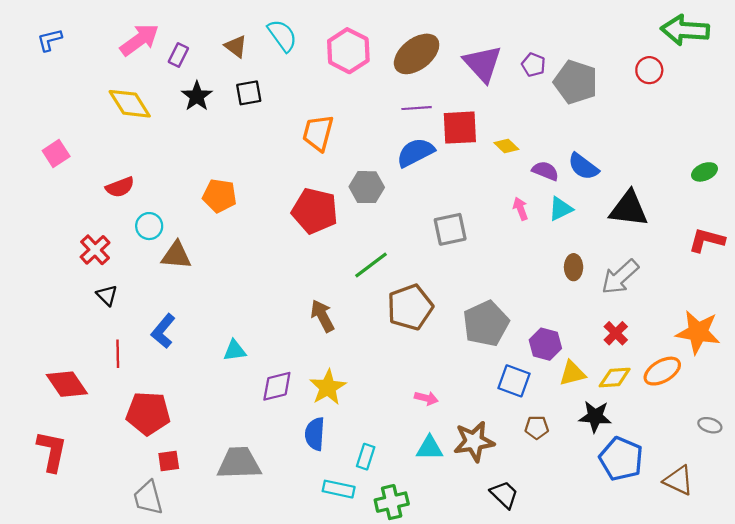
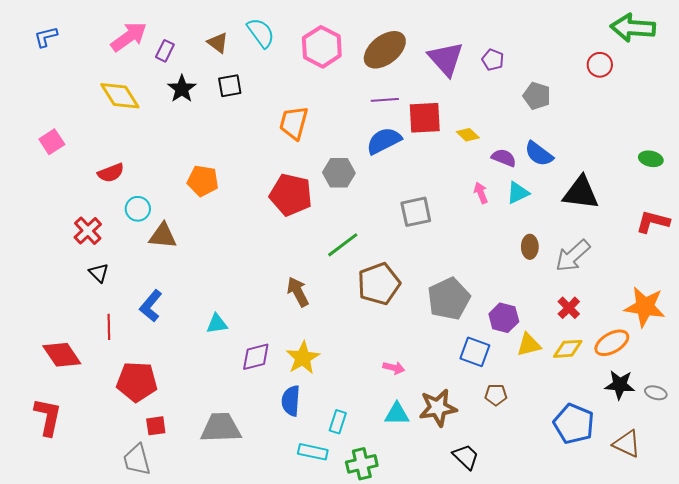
gray pentagon: (576, 82) -> (537, 96), moved, size x0.7
green ellipse: (704, 172) -> (651, 159), turned 35
black star: (595, 417) -> (620, 385), moved

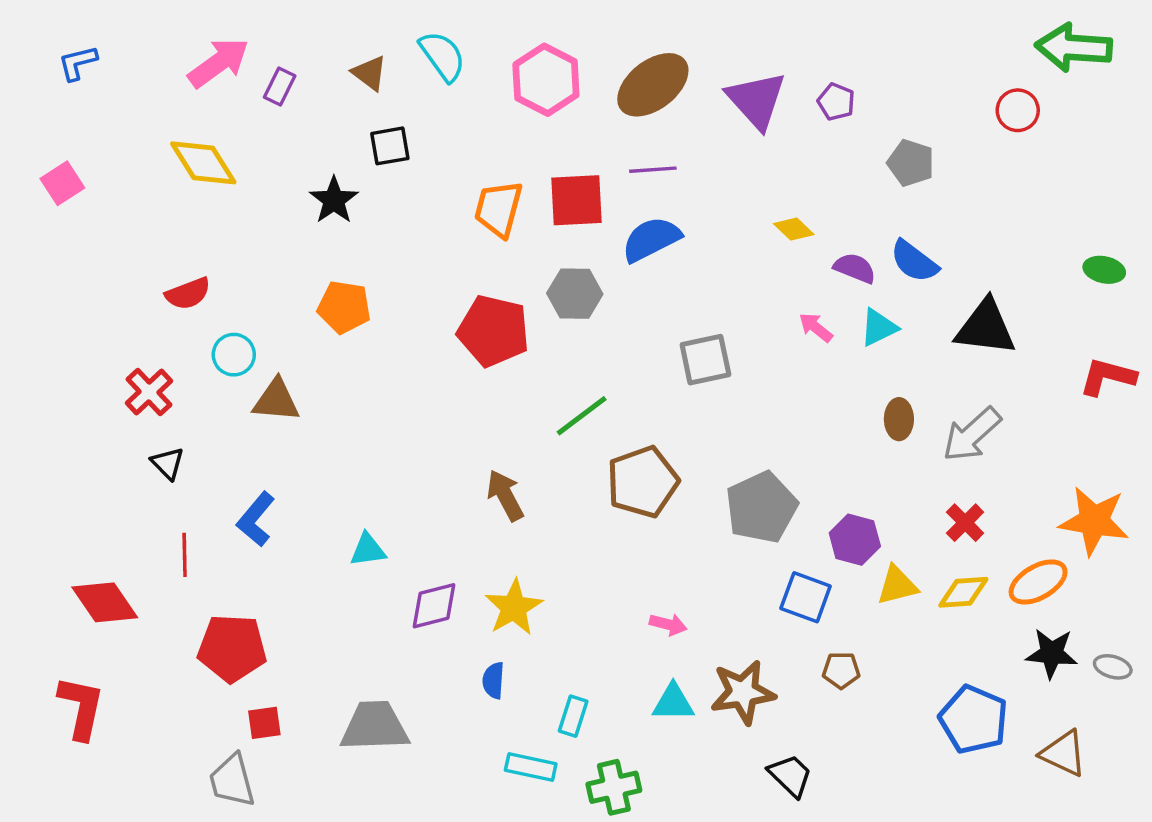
black star: (182, 89) -> (334, 200), moved
red square: (425, 118) -> (577, 200), moved
pink square: (52, 142) -> (62, 183), moved
pink arrow: (481, 193) -> (816, 327), turned -30
blue semicircle: (291, 401) -> (493, 680), size x0.7

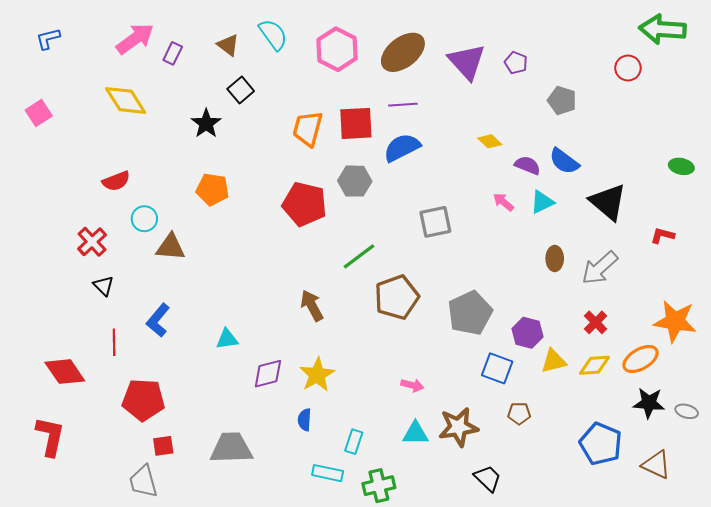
black square: (390, 146) -> (241, 90), turned -30
black triangle: (985, 327) -> (608, 202), turned 33
red L-shape: (1108, 377) -> (663, 235), moved, size x0.7

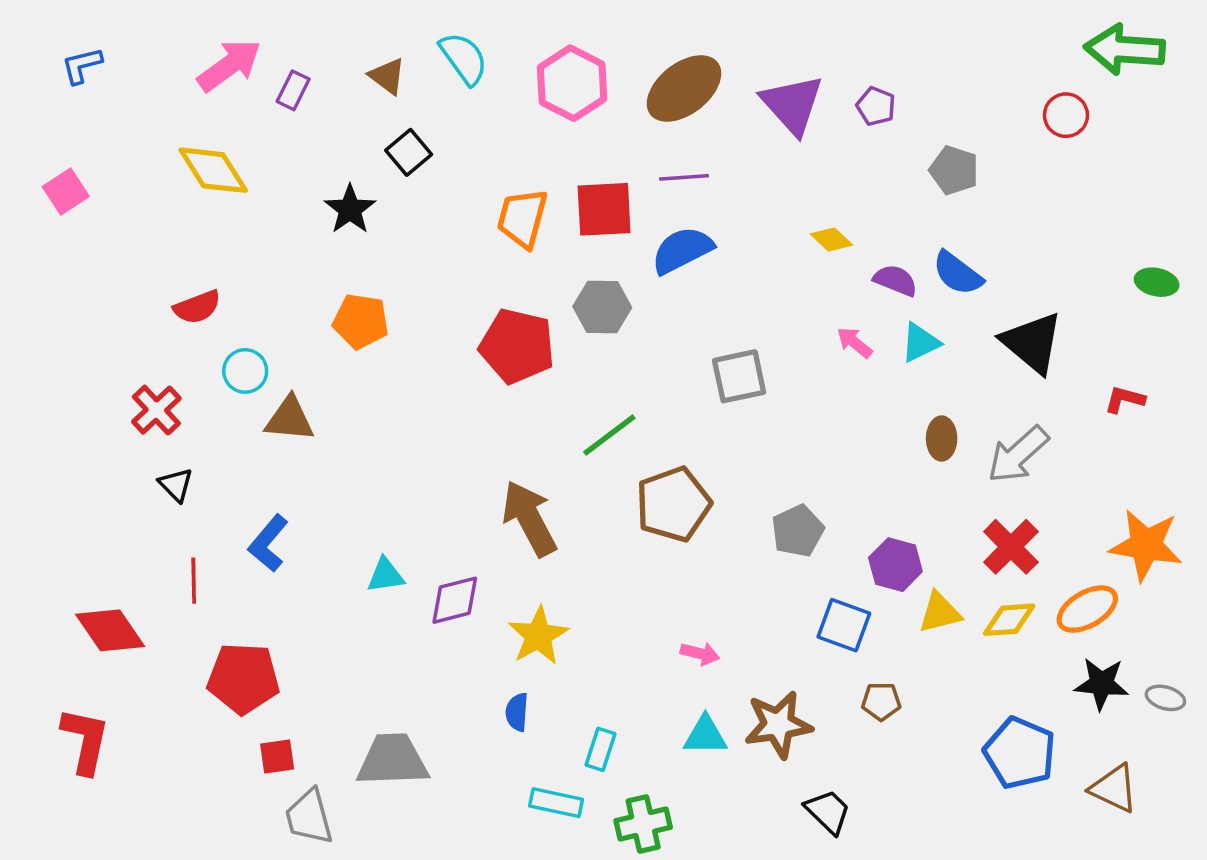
brown arrow: (312, 306) -> (529, 518), size x1.4
gray pentagon: (470, 313) -> (798, 531), size x0.7
red cross: (596, 322) -> (1011, 547), size x1.4
purple diamond: (268, 374) -> (455, 600), moved
gray trapezoid: (143, 481) -> (309, 817), moved

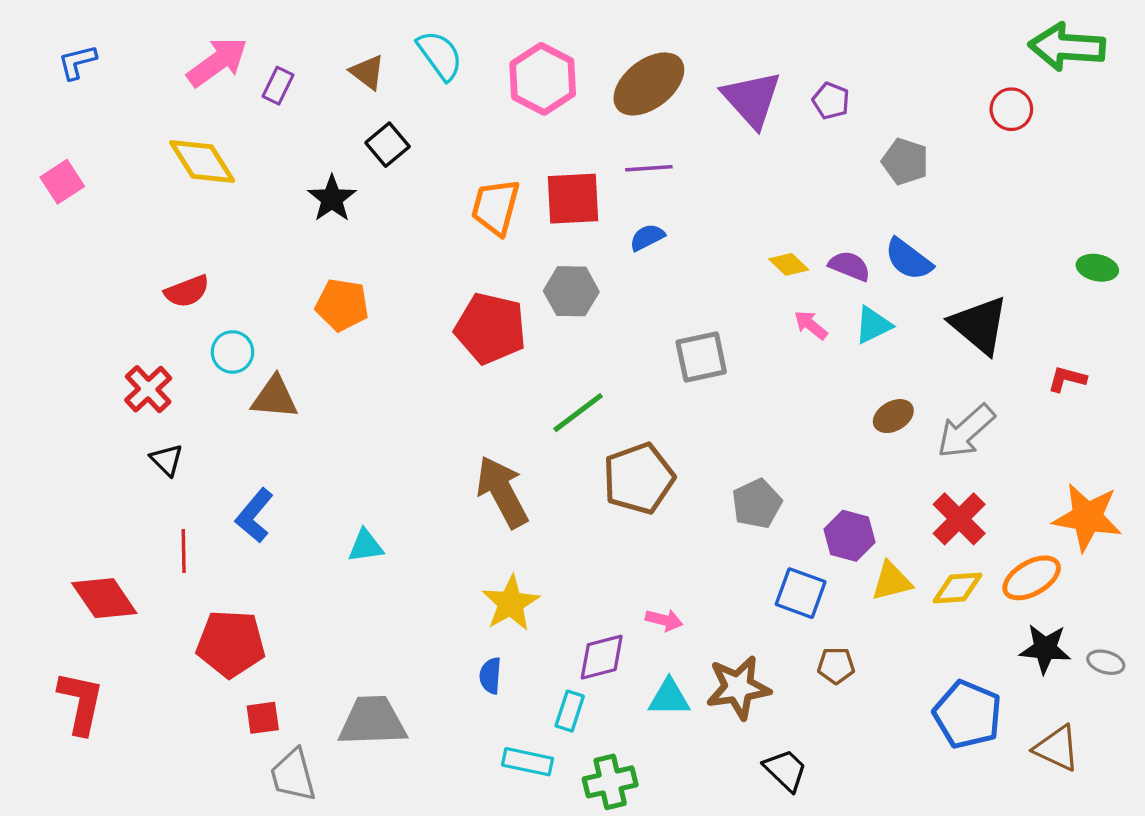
yellow diamond: (831, 240) -> (789, 264), moved
blue semicircle: (682, 250) -> (647, 237), size x0.6
brown ellipse: (942, 438) -> (893, 416), turned 60
purple diamond: (455, 600) -> (602, 657), moved

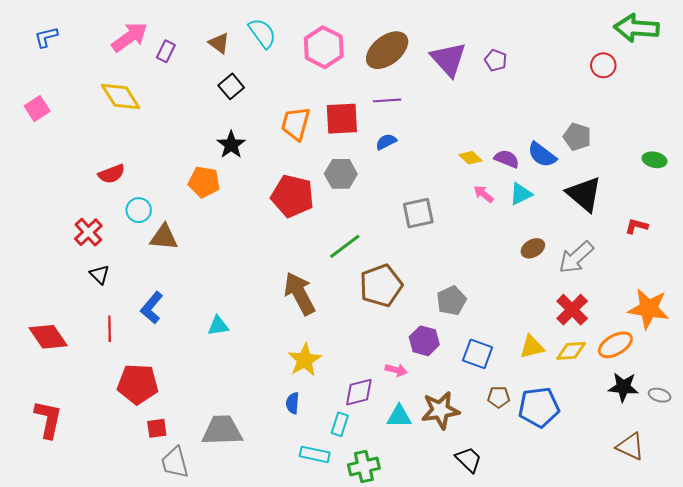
gray pentagon: (905, 161) -> (577, 137), moved
black star: (332, 199) -> (231, 145), moved
purple hexagon: (850, 536) -> (424, 341), moved
red diamond: (104, 598) -> (48, 337), moved
blue pentagon: (968, 714) -> (539, 407), moved, turned -30

